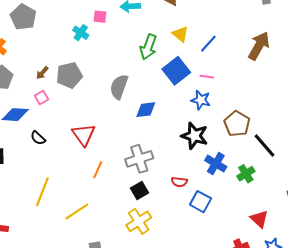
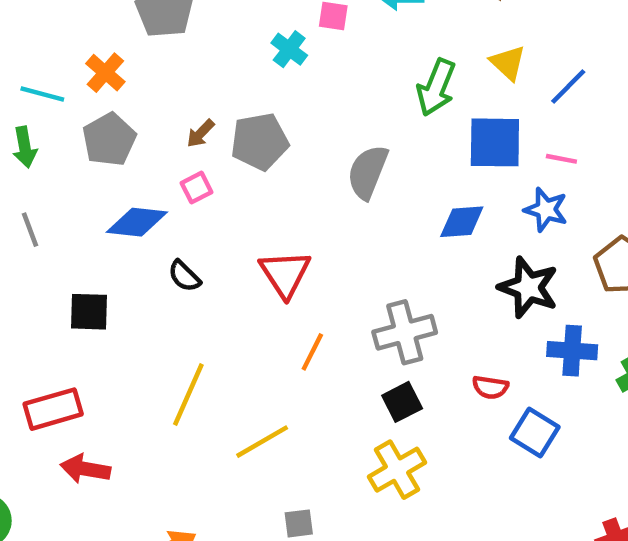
blue square: (176, 71) -> (495, 142), turned 36
blue diamond: (146, 110) -> (462, 222), moved
blue cross: (216, 164) -> (572, 351), turned -30

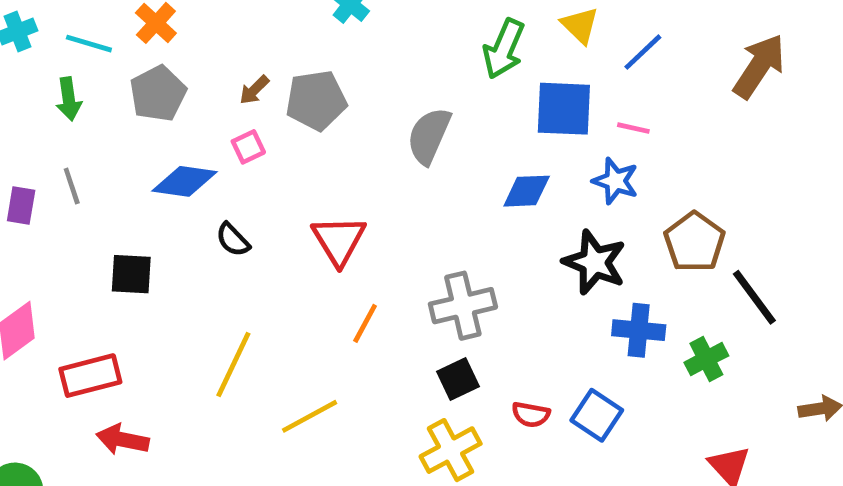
red semicircle: (490, 387) -> (531, 415), moved

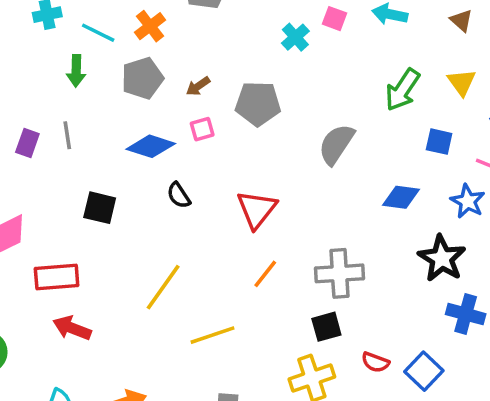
brown arrow: (254, 90) -> (198, 86), moved
blue square: (564, 109) -> (439, 142), size x0.6

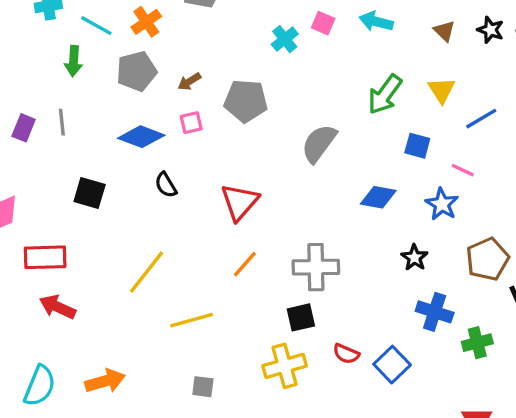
black star: (442, 258) -> (414, 258), size x0.6

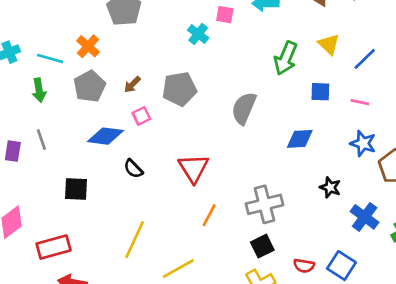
blue star: (442, 204) -> (363, 143), moved
black star: (414, 258) -> (330, 187), moved
blue cross: (435, 312) -> (365, 217), turned 32

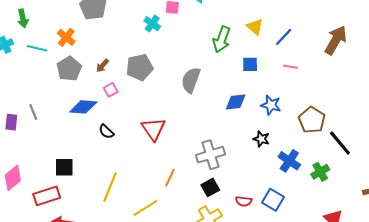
green arrow: (39, 90) -> (23, 18), moved
pink line: (360, 102) -> (290, 67), moved
blue star: (363, 143) -> (271, 105), moved
black square: (76, 189) -> (64, 167), moved
orange line: (209, 215) -> (170, 178), moved

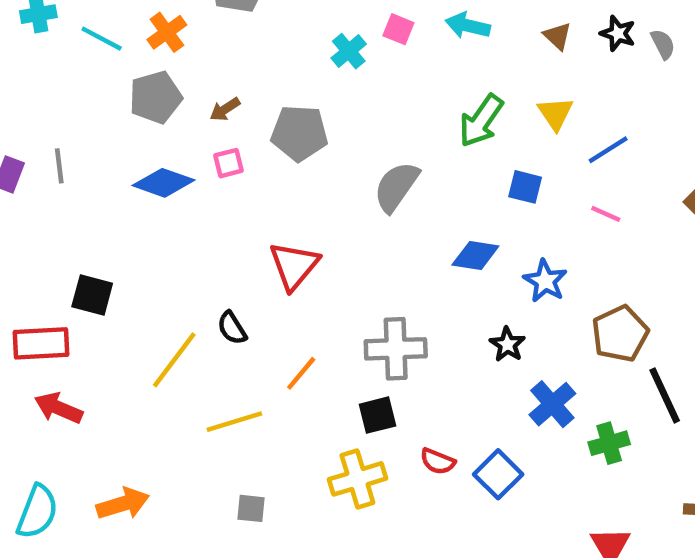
black semicircle: (106, 132) -> (232, 328), moved

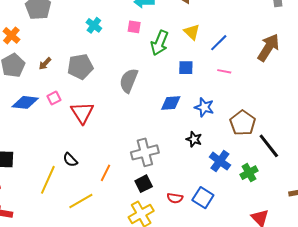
pink square: (398, 29) -> (134, 27), moved
pink square: (228, 163) -> (54, 98), moved
red triangle: (294, 266) -> (82, 113), moved

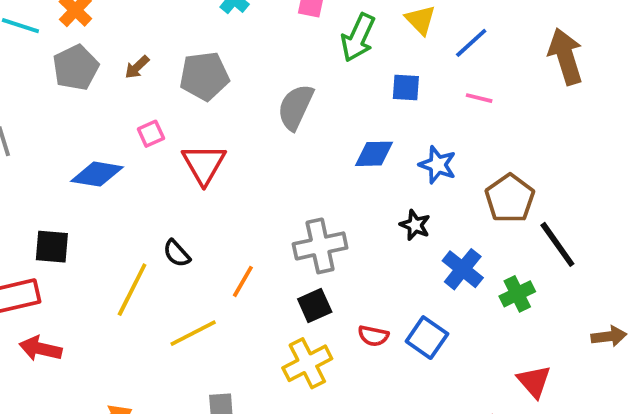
brown arrow: (268, 48) -> (566, 56), turned -52
blue diamond: (25, 102) -> (97, 174), moved

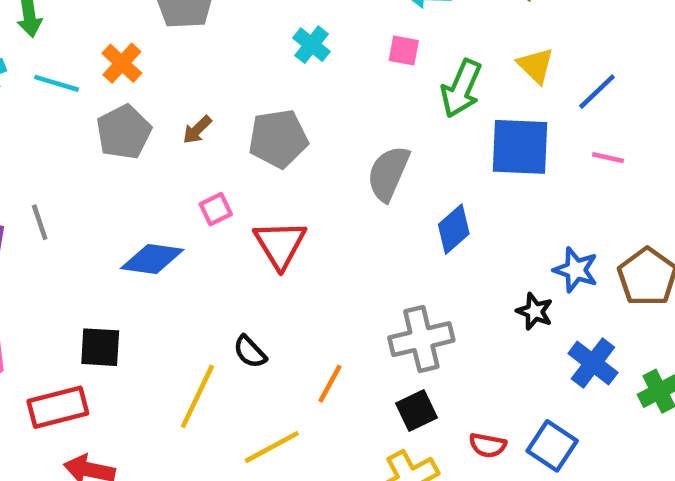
blue square: (406, 87) -> (520, 147), size x1.8
blue diamond: (374, 154) -> (454, 229), moved, turned -39
blue star: (438, 165) -> (576, 270), moved

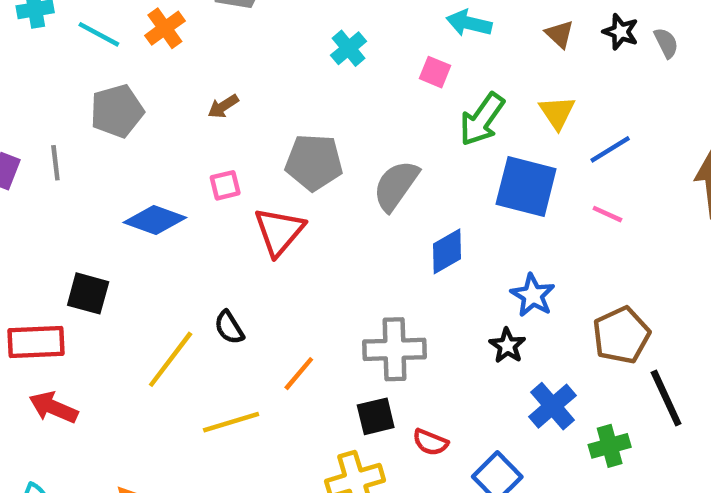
gray pentagon: (124, 132) -> (117, 111), moved
gray pentagon: (278, 139) -> (314, 162), moved
blue star: (576, 270) -> (533, 295), moved
red semicircle: (488, 445) -> (430, 442), moved

